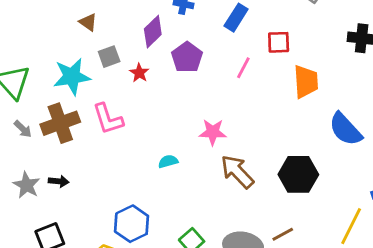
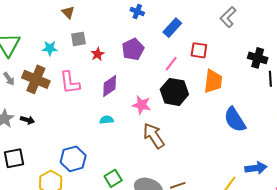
purple diamond: (153, 32) -> (110, 86), moved
cyan star: (72, 77) -> (50, 48), size x0.6
brown cross: (60, 123) -> (36, 79), turned 32
black hexagon: (298, 174) -> (174, 92), moved

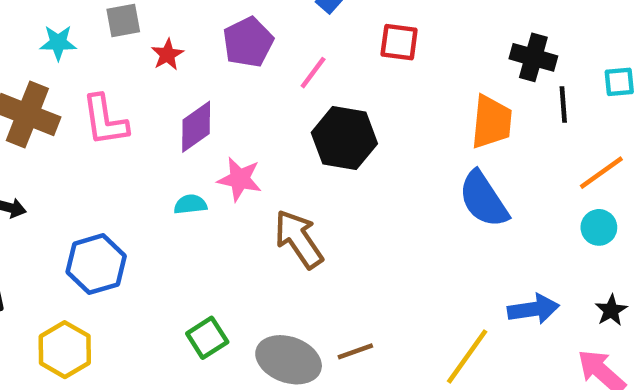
pink line: (171, 64) -> (313, 73), moved
orange trapezoid: (213, 81) -> (492, 122), moved
pink star: (142, 105) -> (240, 179), moved
blue hexagon: (73, 159) -> (96, 264), moved

